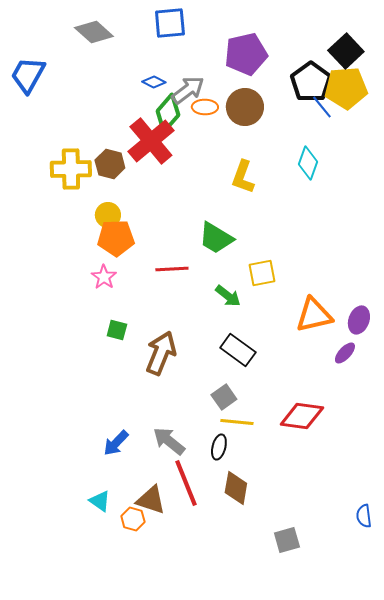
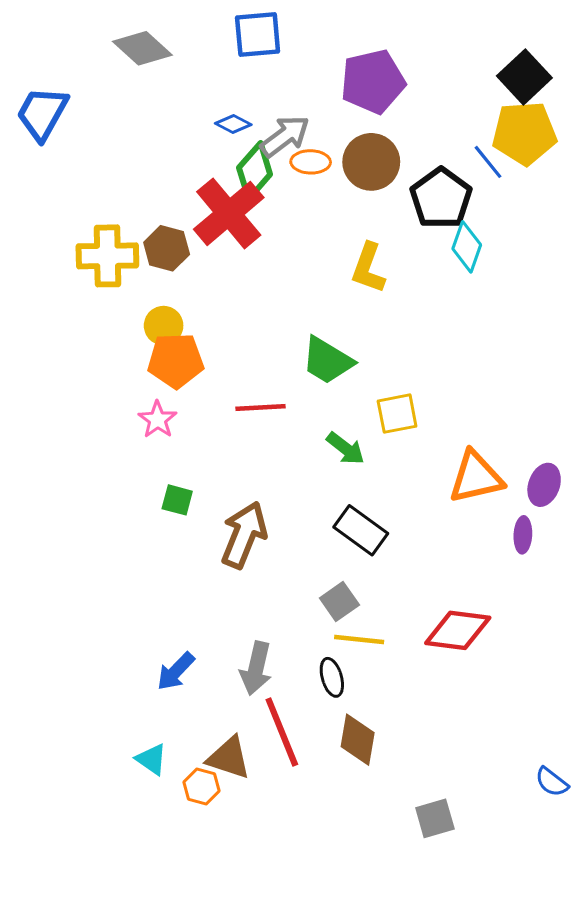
black pentagon: (311, 82) -> (441, 198), moved
purple ellipse: (345, 353) -> (523, 535), turned -40
gray arrow: (169, 441) -> (256, 668), turned -116
black ellipse: (219, 447) -> (332, 677), turned -30
blue semicircle: (364, 516) -> (552, 782), turned -45

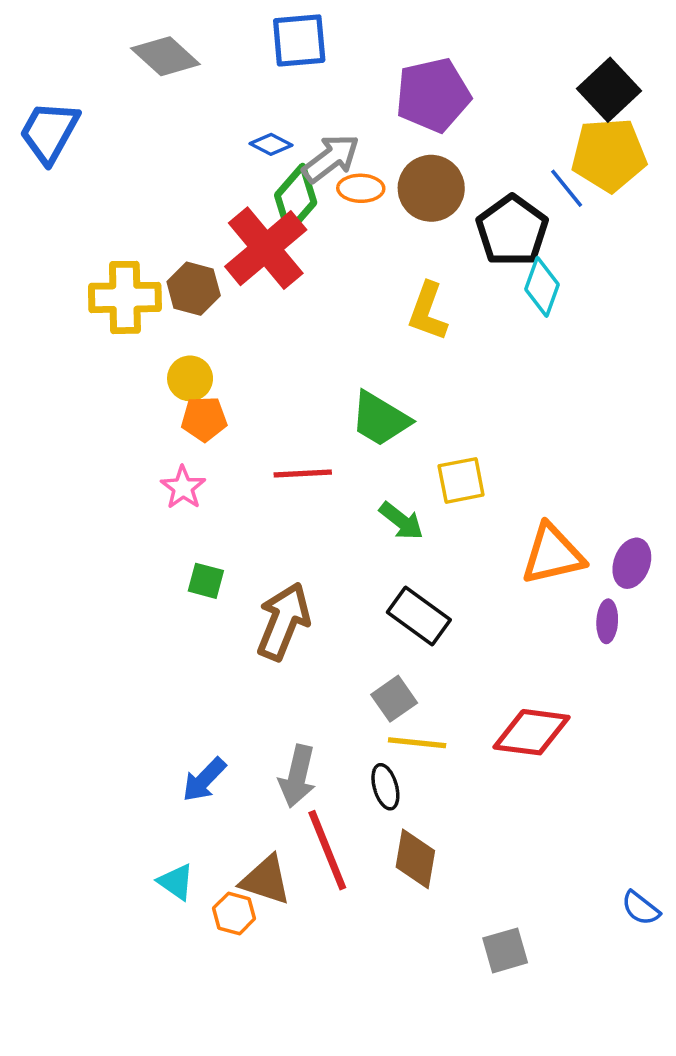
orange pentagon: (176, 361) -> (204, 419), size x0.7

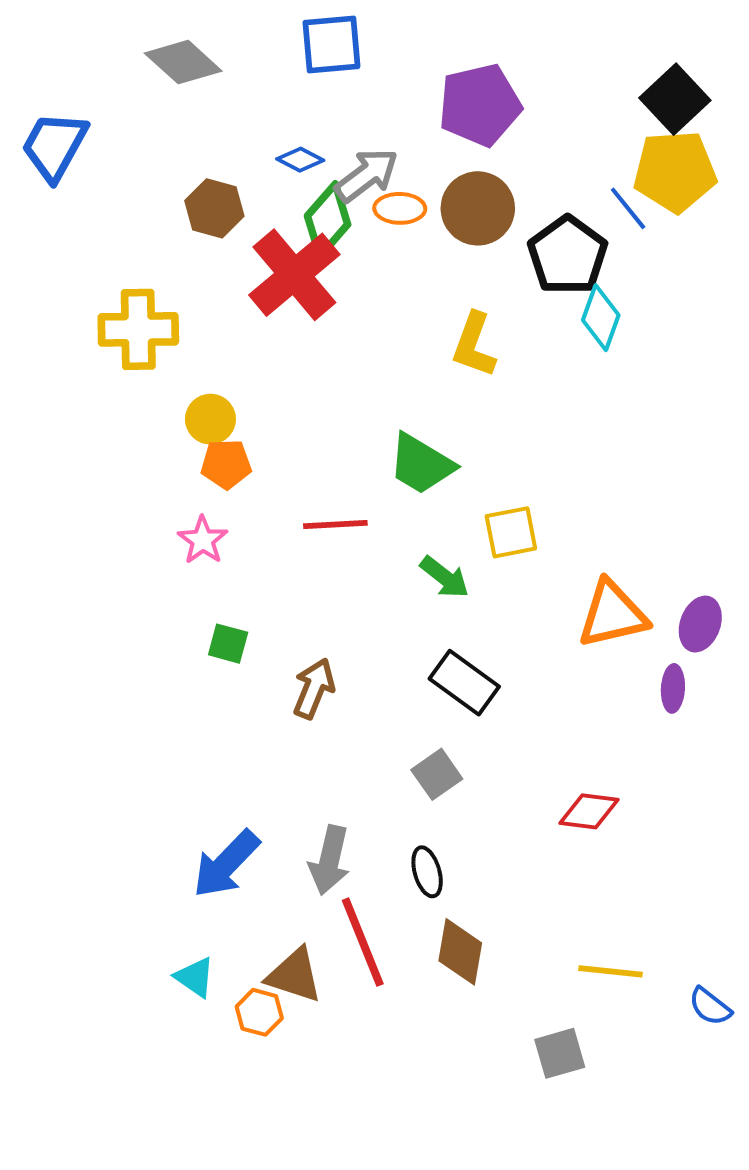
brown hexagon: (194, 289) -> (214, 208), moved
brown arrow: (283, 621) -> (314, 688), size x0.7
red diamond: (532, 732) -> (589, 811), size x0.7
yellow line: (417, 743) -> (610, 971), moved
blue arrow: (204, 780) -> (226, 864), size x1.4

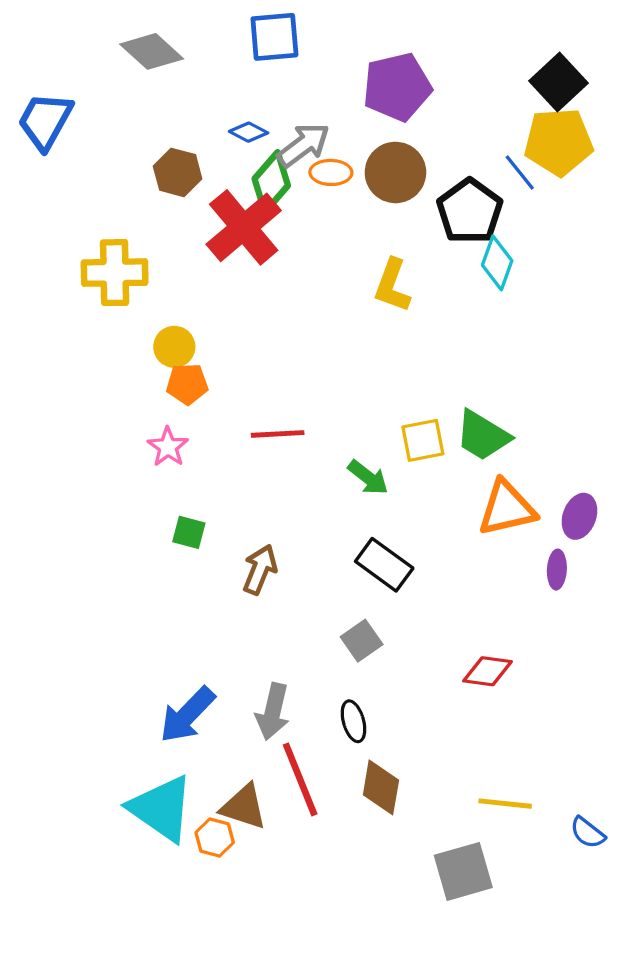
green trapezoid: (421, 464) -> (483, 436), moved
cyan triangle: (195, 977) -> (161, 808), size x2.0
gray square: (560, 1053) -> (463, 871), size x1.4

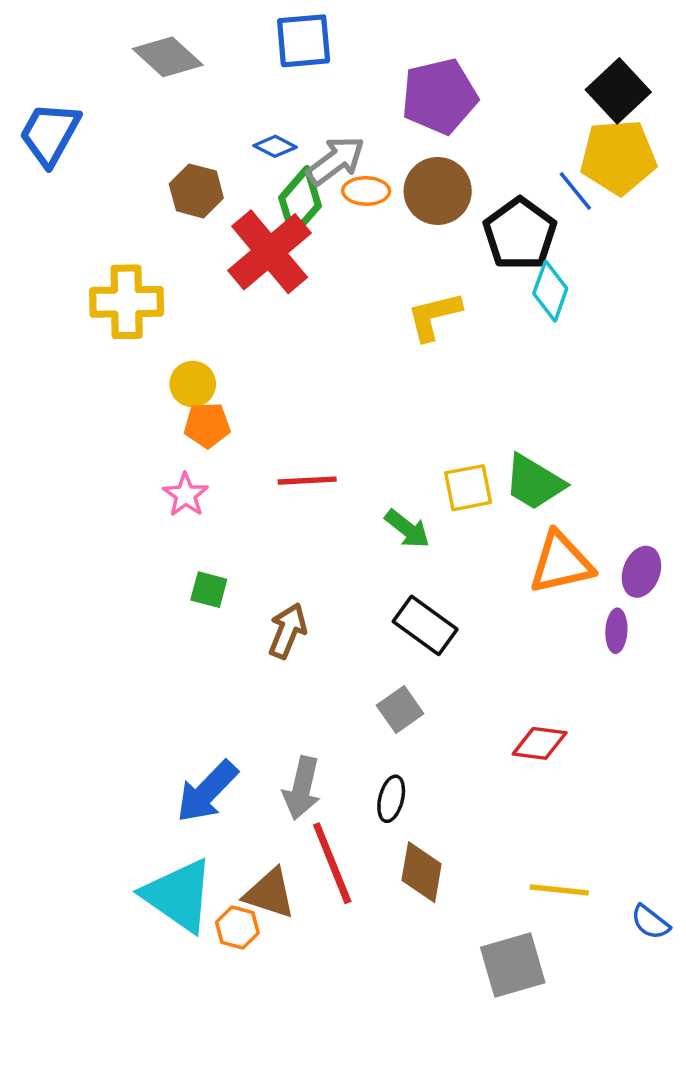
yellow L-shape: (392, 285) -> (434, 316), turned 56
black ellipse: (353, 721) -> (391, 799), turned 30

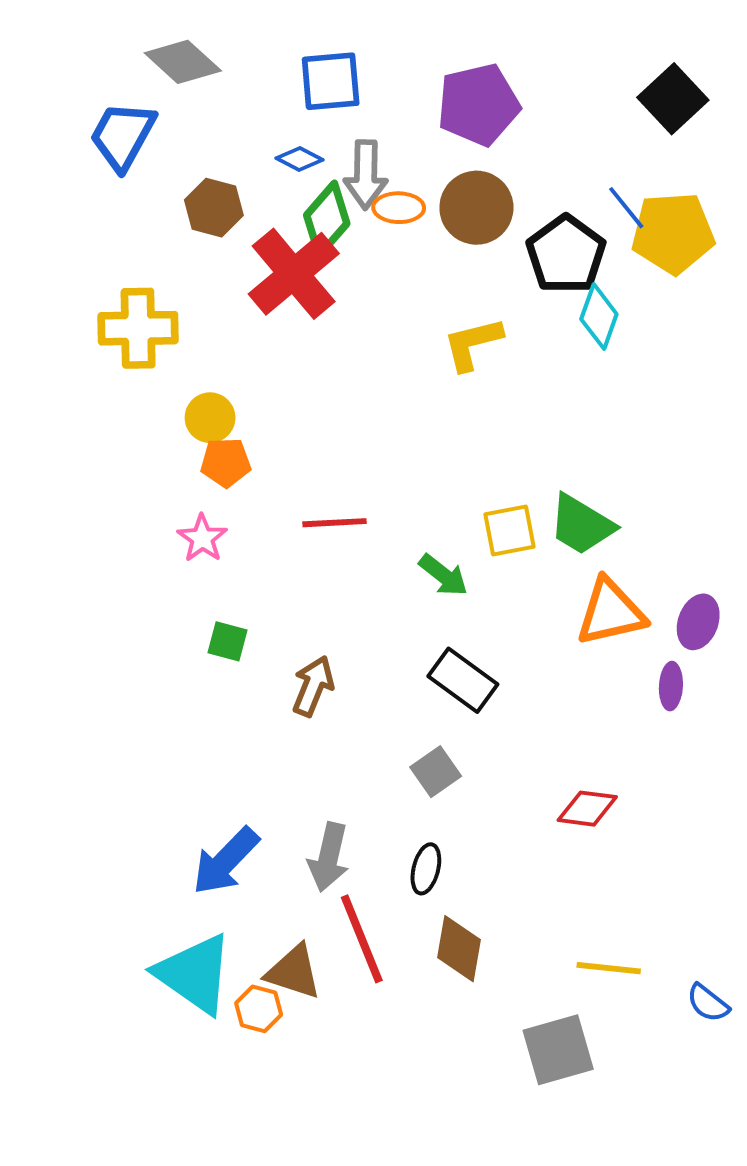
blue square: (304, 41) -> (331, 81), moved
blue trapezoid: (50, 134) -> (123, 136), moved
yellow pentagon: (618, 157) -> (673, 233), moved
gray arrow: (336, 161) -> (366, 175), turned 128

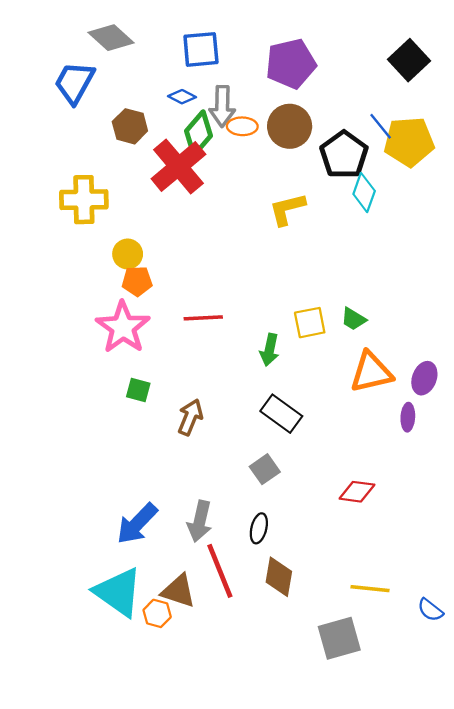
green trapezoid: (581, 525) -> (353, 319), size x0.6
pink star: (202, 538) -> (123, 327), size x1.8
green arrow: (443, 575) -> (269, 350), turned 64

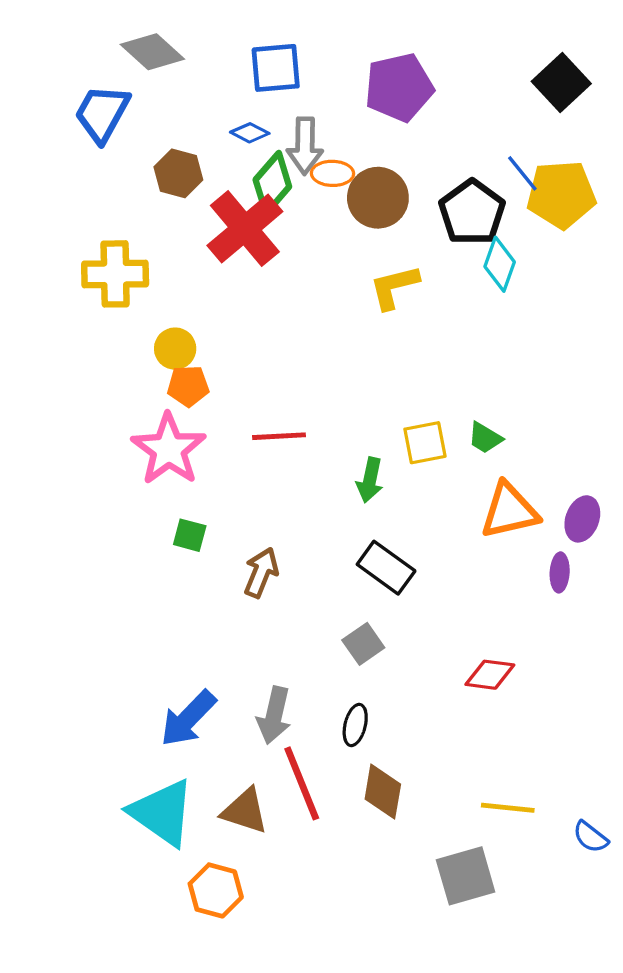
brown circle: (290, 126) -> (378, 198), moved
orange hexagon: (157, 613) -> (216, 890), moved, size x1.4

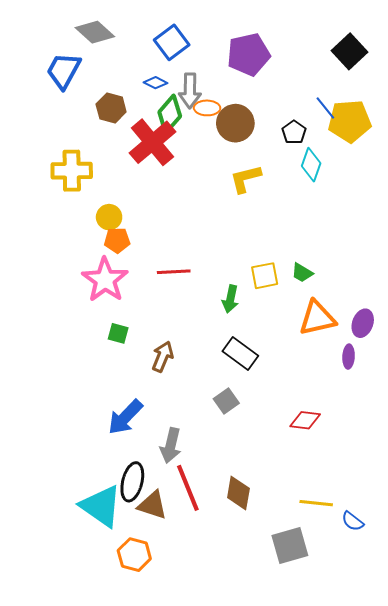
blue square: (276, 68) -> (172, 42), turned -32
black pentagon: (472, 212) -> (294, 132), size x0.6
blue arrow: (188, 719) -> (125, 417), moved
black ellipse: (355, 725) -> (132, 482), moved, size x1.5
blue semicircle: (590, 837) -> (353, 521), moved

